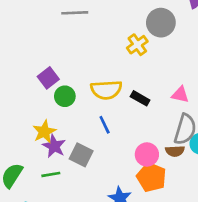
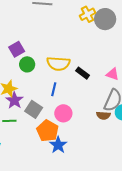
yellow cross: (137, 45) -> (88, 14), moved
blue line: (105, 125) -> (54, 89), turned 32
pink circle: (147, 154) -> (63, 113), moved
orange pentagon: (152, 177) -> (48, 131), moved

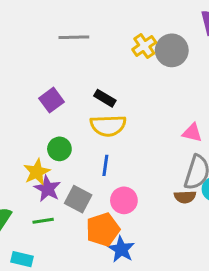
purple square: (17, 49) -> (51, 100), moved
green circle: (27, 64) -> (59, 149), moved
black rectangle: (83, 73) -> (105, 98), moved
orange pentagon: (48, 131) -> (103, 230), turned 30

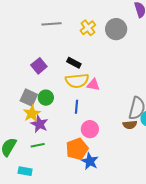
yellow cross: (144, 46) -> (88, 28), moved
pink triangle: (192, 133) -> (93, 85), moved
gray square: (78, 199) -> (29, 98), moved

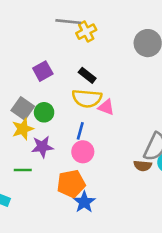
yellow cross: (88, 28) -> (86, 32), moved
purple star: (39, 124) -> (42, 147), moved, turned 30
pink circle: (90, 129) -> (83, 152), moved

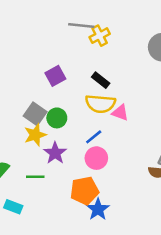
blue line: (80, 131) -> (94, 137), turned 36
purple star: (42, 147) -> (55, 153), turned -30

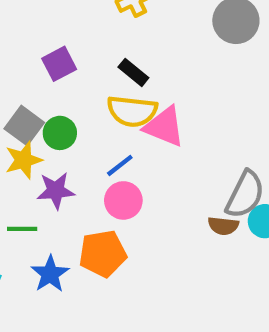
pink triangle: (120, 113) -> (164, 127), size x1.5
purple star: (55, 153) -> (56, 191), turned 30
blue star: (98, 209) -> (50, 274), moved

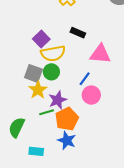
yellow semicircle: (132, 111) -> (53, 53), moved
green line: (22, 229) -> (47, 112), moved
orange pentagon: (103, 254) -> (67, 119), moved

